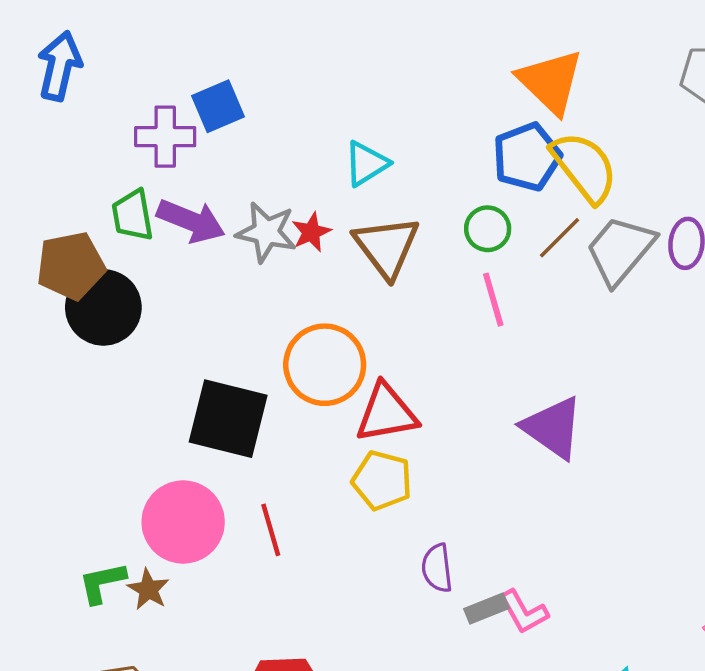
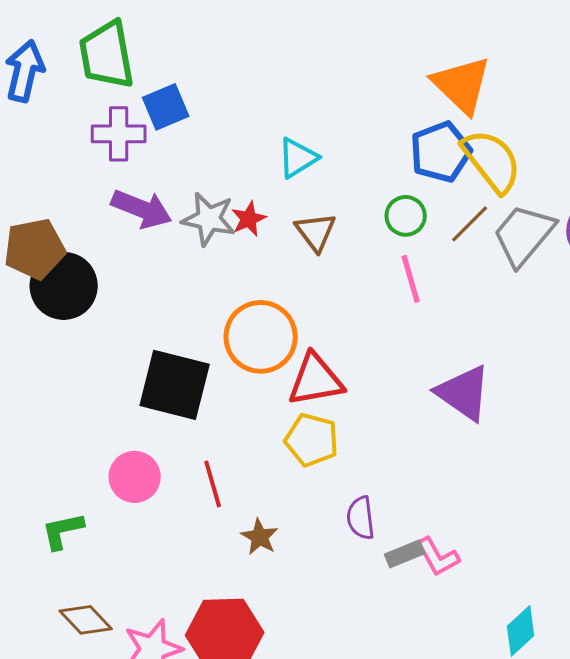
green trapezoid: (133, 215) -> (107, 55), moved, size x1.5
brown triangle: (386, 247) -> (316, 232), size x0.7
pink circle: (183, 522) -> (135, 477), size x0.7
brown star: (148, 589) -> (260, 537), moved

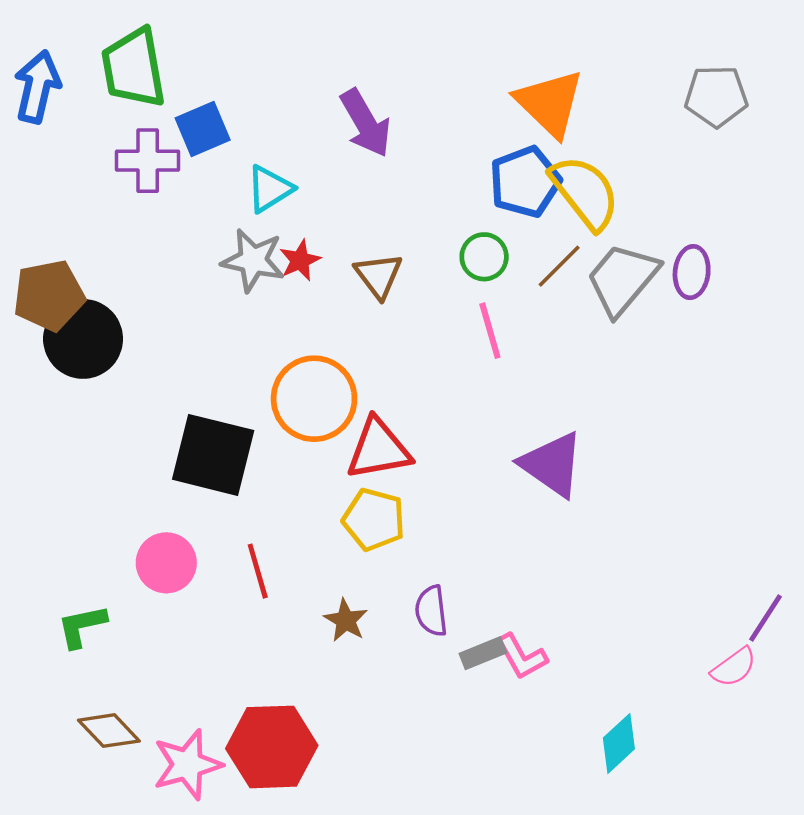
cyan triangle: (298, 158) -> (269, 189), moved
purple arrow: (142, 209) -> (366, 123), moved, turned 38
brown star: (260, 537) -> (346, 620), moved

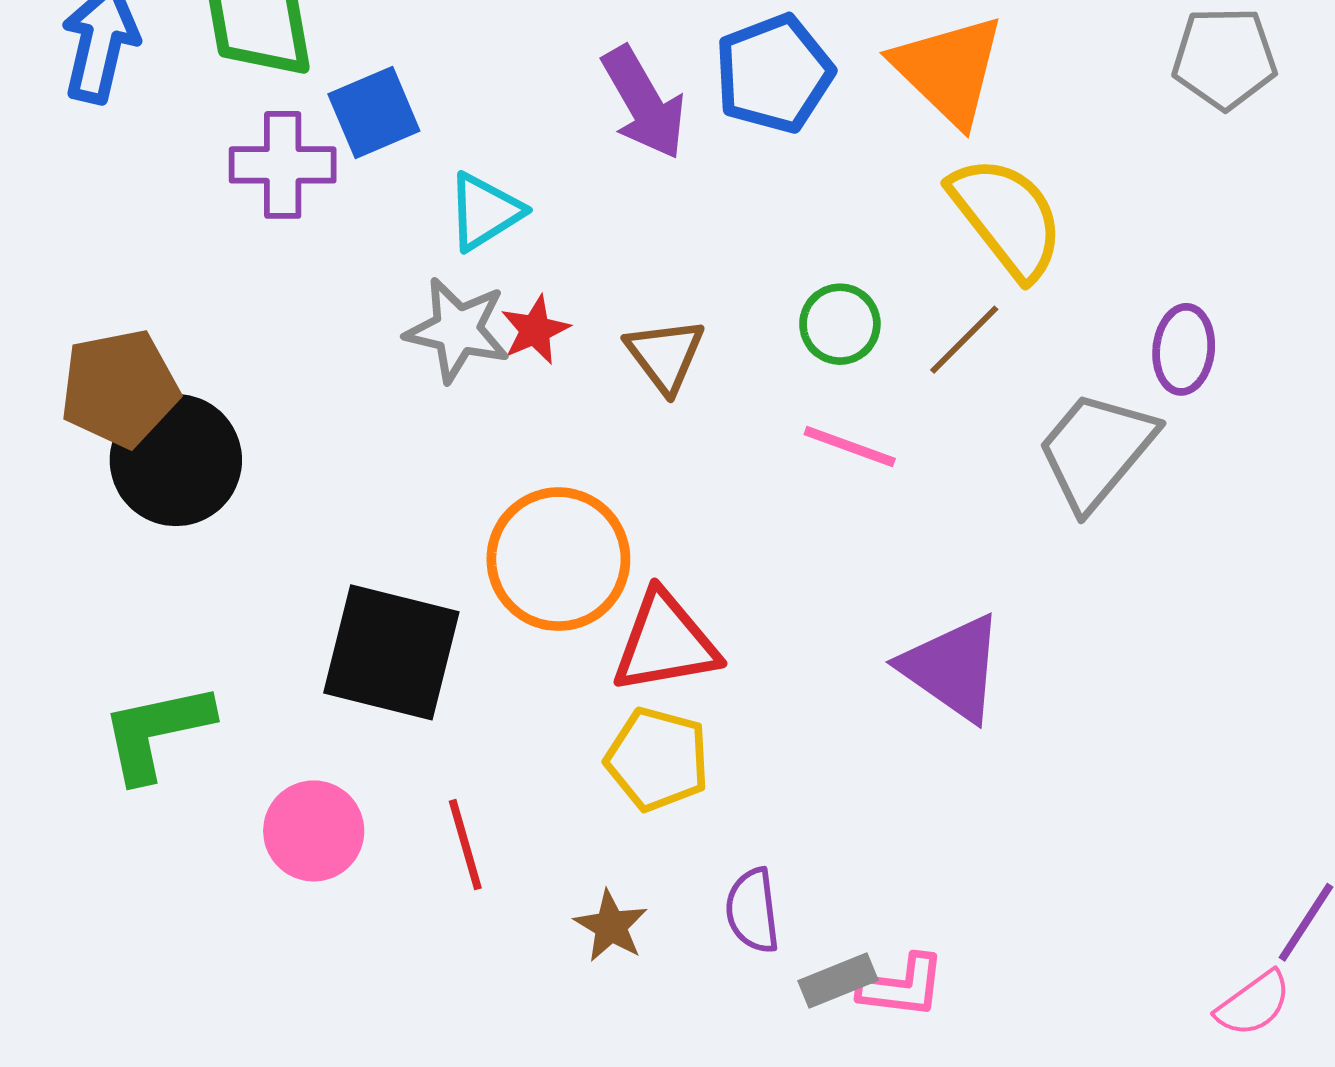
blue pentagon: (525, 182) -> (774, 74), moved
gray trapezoid: (622, 279) -> (1096, 450), moved
pink line: (490, 331) -> (850, 446), turned -54
green L-shape: (82, 626) -> (156, 732), moved, size x1.4
pink L-shape: (522, 657) -> (902, 986), turned -54

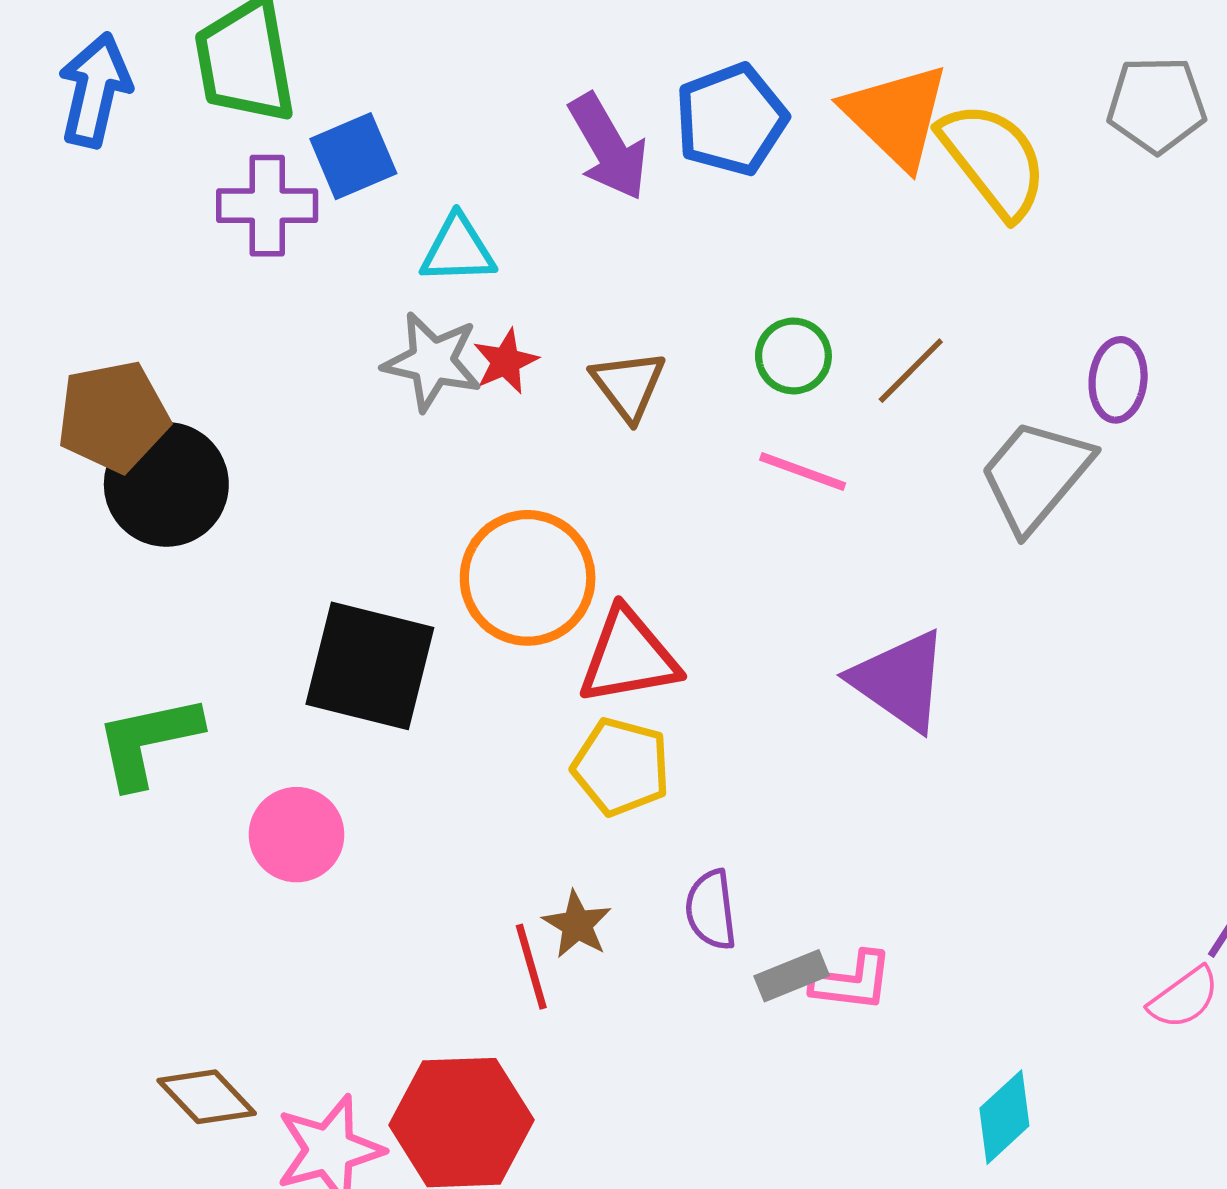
cyan triangle: (485, 212) -> (458, 250), turned 30
yellow semicircle: (1007, 217) -> (993, 160), moved
red line: (465, 845) -> (531, 967), moved

